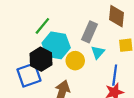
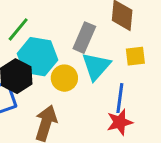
cyan triangle: (98, 52) -> (96, 66), size x1.5

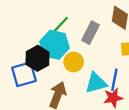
green line: (18, 29) -> (60, 25), moved
cyan triangle: (96, 66) -> (96, 83), moved, turned 30

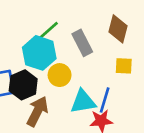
gray rectangle: (90, 33) -> (82, 43), turned -60
black hexagon: (38, 58) -> (23, 85), moved

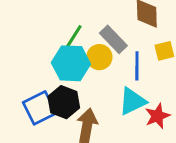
yellow circle: (60, 75) -> (99, 57), moved
blue line: (105, 100) -> (137, 66), moved

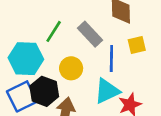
yellow circle: (99, 57) -> (71, 68), moved
cyan hexagon: (71, 63) -> (26, 59), moved

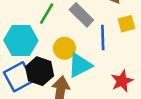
cyan triangle: (107, 91) -> (80, 65), moved

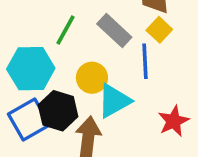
yellow square: (126, 24) -> (159, 30), moved, turned -30

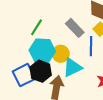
green line: (66, 30) -> (37, 27), moved
cyan hexagon: (31, 69) -> (42, 51), moved

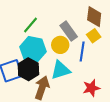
yellow circle: (61, 54) -> (60, 45), moved

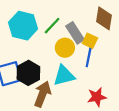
green line: (31, 25) -> (52, 26), moved
yellow square: (94, 36) -> (90, 41), moved, turned -32
cyan hexagon: (33, 49) -> (23, 26), moved

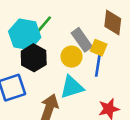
green line: (52, 26) -> (43, 25), moved
black hexagon: (28, 73) -> (34, 58), moved

